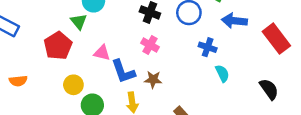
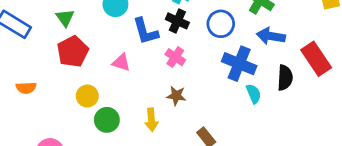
green triangle: (79, 22) -> (65, 18), moved
blue cross: (208, 47) -> (239, 64), size x1.6
blue L-shape: (123, 71) -> (145, 31), moved
black semicircle: (269, 89) -> (285, 78), moved, turned 35

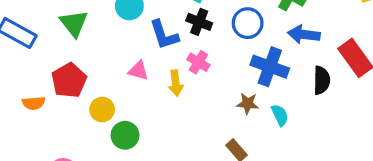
green triangle: (65, 18) -> (74, 23), size x1.4
red pentagon: (73, 52) -> (69, 80), moved
cyan semicircle: (254, 94) -> (280, 115), moved
brown star: (176, 96) -> (248, 104), moved
yellow arrow: (151, 120) -> (176, 83), moved

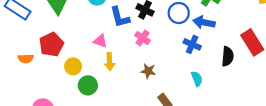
blue arrow: (304, 34) -> (204, 22), moved
blue cross: (270, 67) -> (192, 44), size x0.7
yellow arrow: (176, 83) -> (110, 62), moved
brown star: (248, 104) -> (148, 71), moved

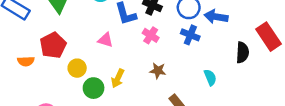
blue cross: (192, 44) -> (190, 35), moved
yellow arrow: (110, 62) -> (118, 78), moved, turned 30

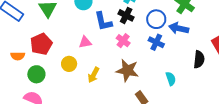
pink triangle: (105, 40) -> (85, 42), turned -32
yellow circle: (77, 68) -> (69, 64), moved
brown star: (158, 71) -> (127, 70), size x1.6
green circle: (94, 88) -> (36, 74), moved

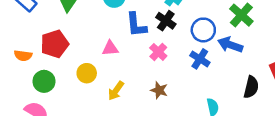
brown star: (127, 70) -> (159, 90), size x0.6

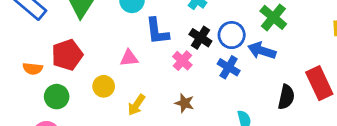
black cross: (166, 21) -> (200, 38), moved

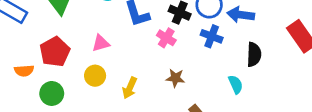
pink triangle: (129, 58) -> (101, 43), moved
black semicircle: (286, 97) -> (254, 54), moved

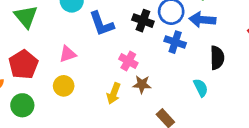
pink cross: (166, 38) -> (128, 61), moved
yellow arrow: (130, 88) -> (114, 93), moved

